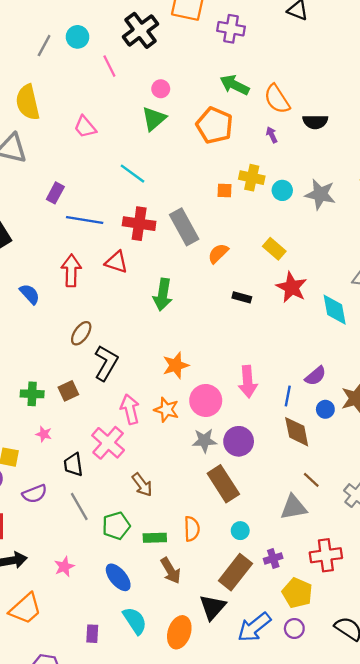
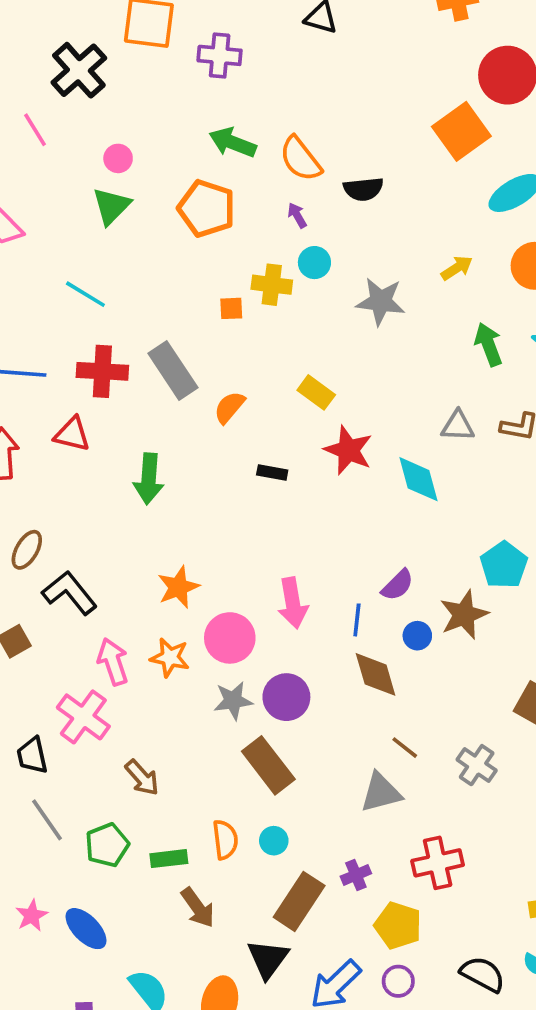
cyan circle: (282, 190) -> (314, 263), moved
black L-shape: (106, 363) -> (70, 593), turned -64
cyan circle: (240, 531) -> (274, 841), moved
blue ellipse: (118, 577) -> (86, 929), moved

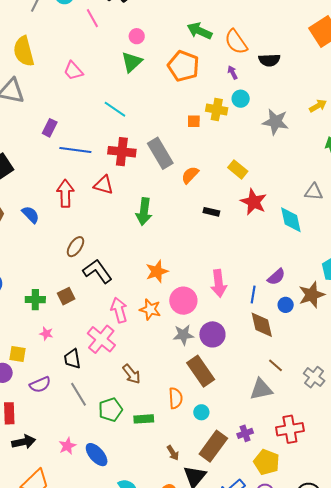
orange semicircle: (225, 840) -> (176, 398), moved
brown arrow: (198, 908) -> (173, 453), moved, size x0.7

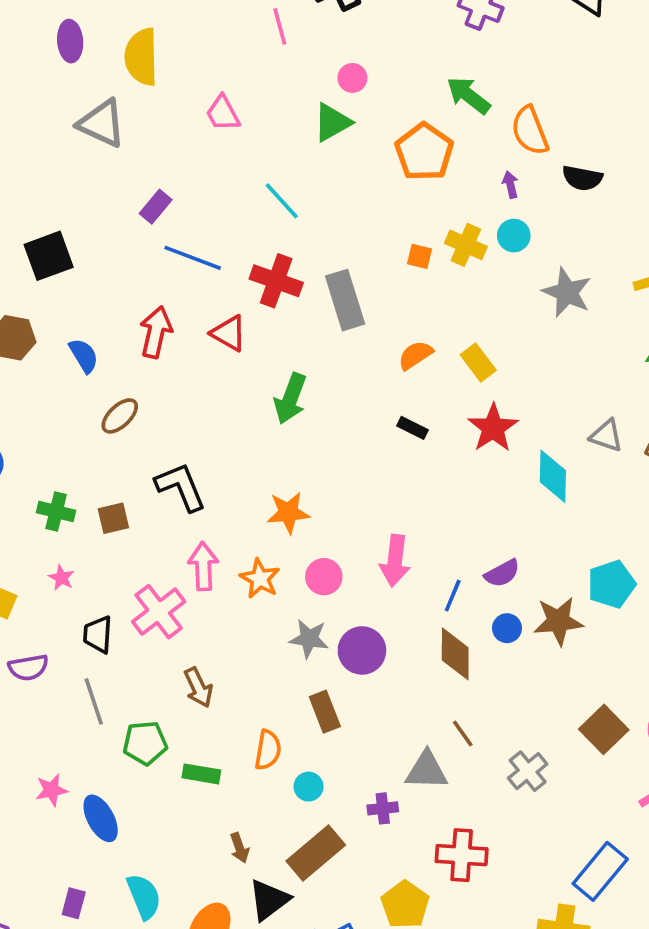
orange semicircle: (190, 175) -> (415, 355), moved
brown ellipse: (75, 247) -> (120, 416), moved
pink circle: (183, 301) -> (324, 577), size x0.7
brown rectangle: (201, 371) -> (325, 712), size x0.7
purple cross: (245, 433) -> (383, 808), moved

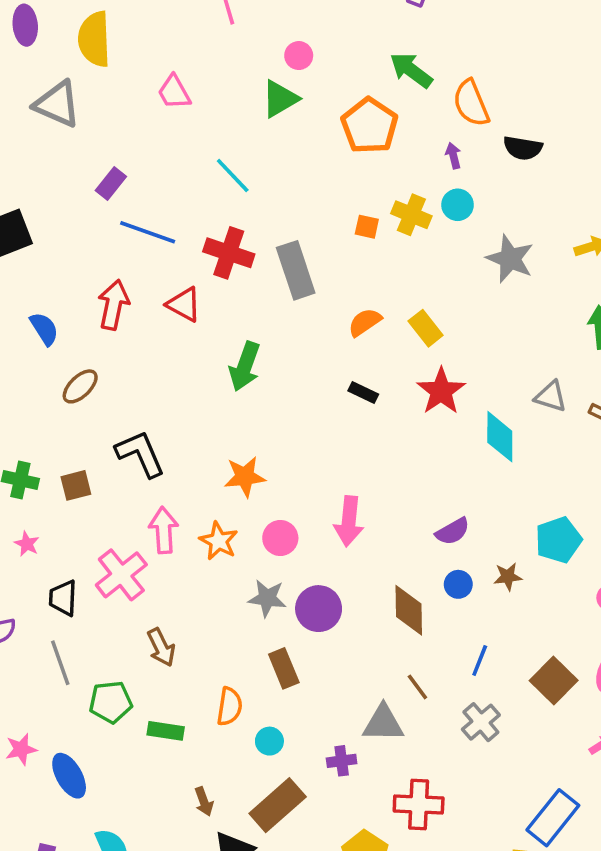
blue line: (453, 596) -> (480, 661), moved
brown star: (558, 621) -> (508, 577), size x0.6

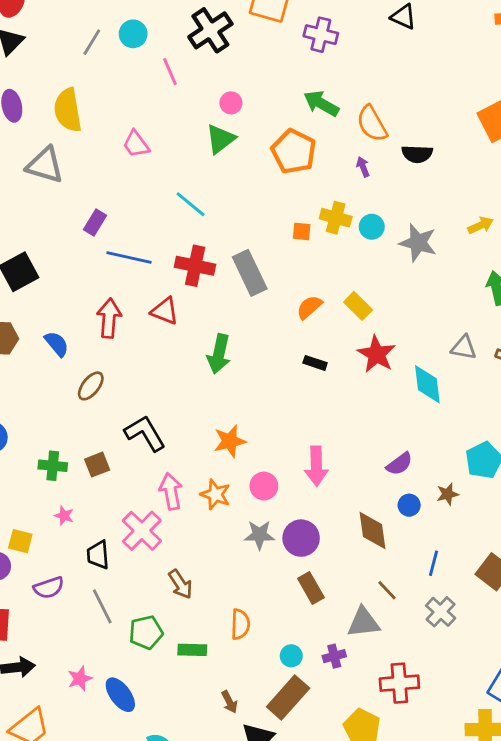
cyan circle: (458, 205) -> (372, 227), moved
brown rectangle: (284, 668) -> (311, 588), moved
cyan circle: (269, 741) -> (291, 656), moved

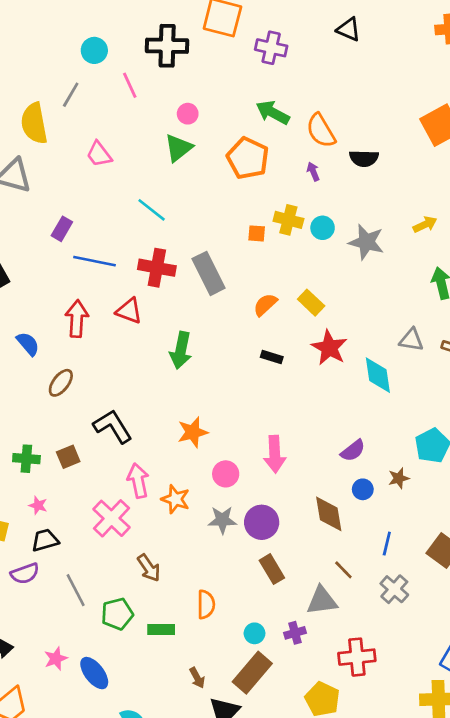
black cross: (210, 30) -> (167, 46), turned 36
gray line: (92, 42) -> (71, 95), moved
orange star: (215, 494) -> (175, 499), moved
black trapezoid: (98, 555) -> (45, 540), moved, turned 80

